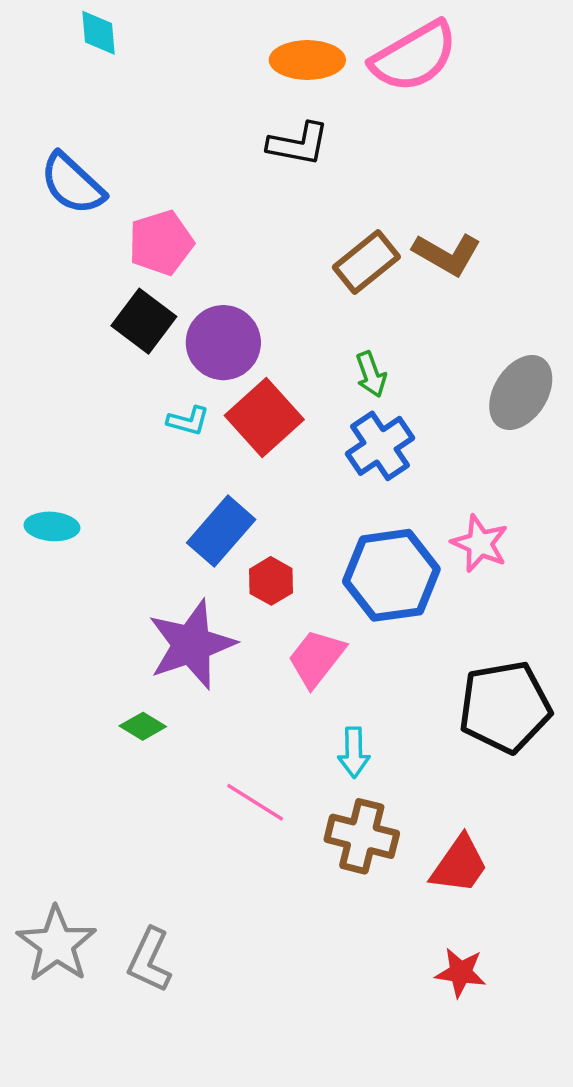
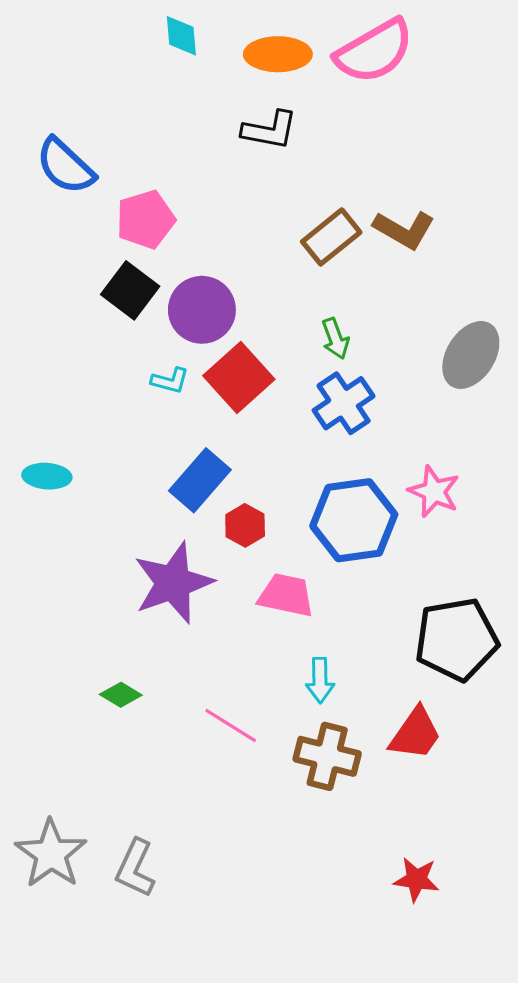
cyan diamond: (99, 33) -> (181, 36), moved
pink trapezoid: (316, 658) -> (286, 595), turned 64
green diamond: (143, 726) -> (121, 695), moved
red trapezoid: (459, 865) -> (415, 734), moved

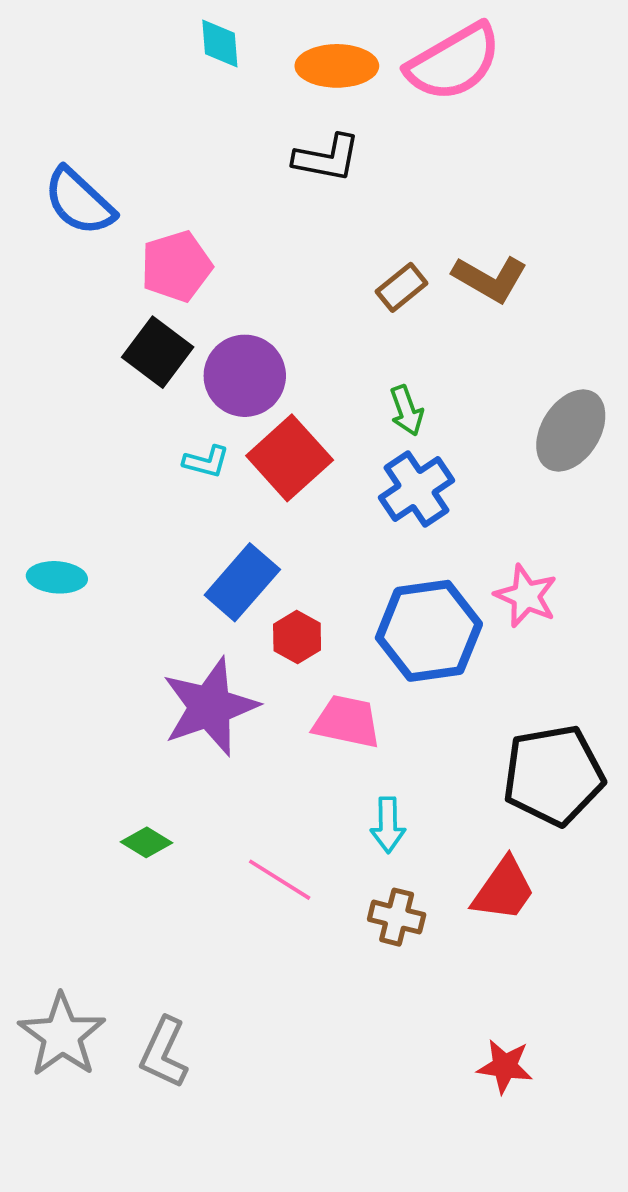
brown rectangle: (331, 237) -> (402, 287), size x0.7
brown cross: (327, 756) -> (397, 917), size x0.7

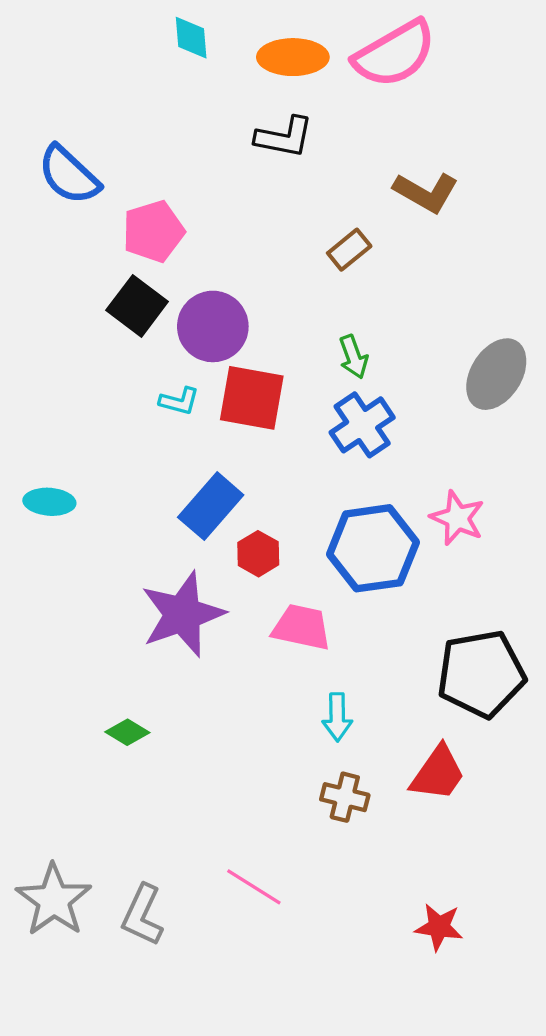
brown L-shape: (490, 279) -> (426, 192), moved
red square: (290, 458) -> (252, 398), turned -38
pink line: (280, 880) -> (254, 887), moved

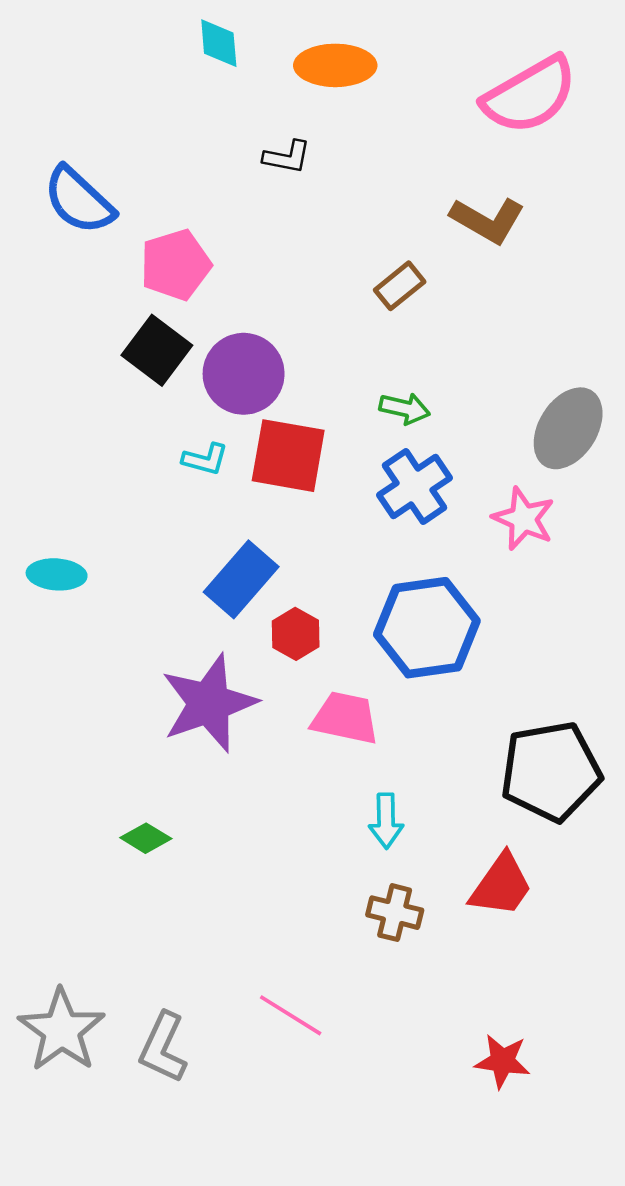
pink semicircle: (395, 54) -> (530, 95), moved
black L-shape: (284, 137) -> (287, 157), moved, size x0.7
green arrow: (353, 357) -> (405, 408), turned -57
pink star: (457, 518) -> (524, 519), moved

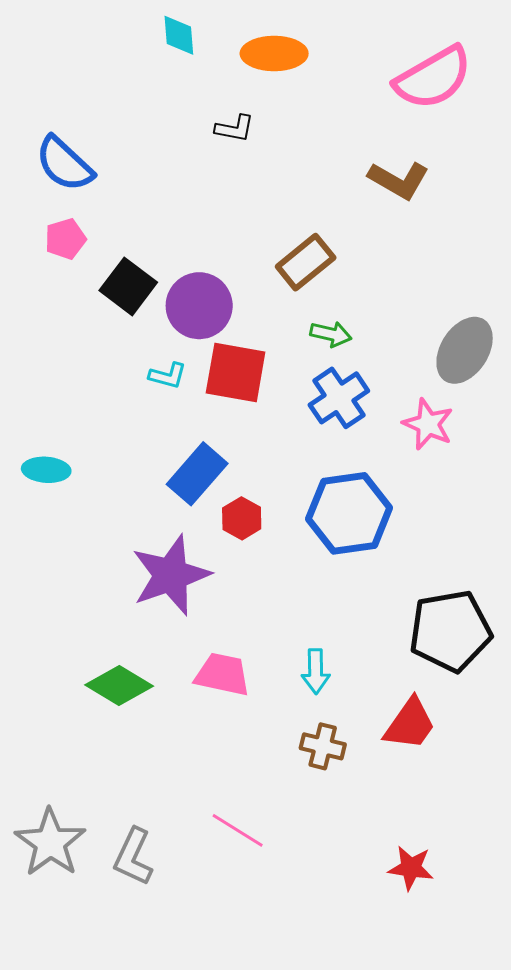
pink pentagon: (175, 265) -> (65, 239), moved, size x0.7
brown rectangle: (400, 286) -> (306, 262), moved, size x1.4
pink trapezoid: (345, 718) -> (222, 674), moved
green diamond: (146, 838) -> (119, 686), size x1.6

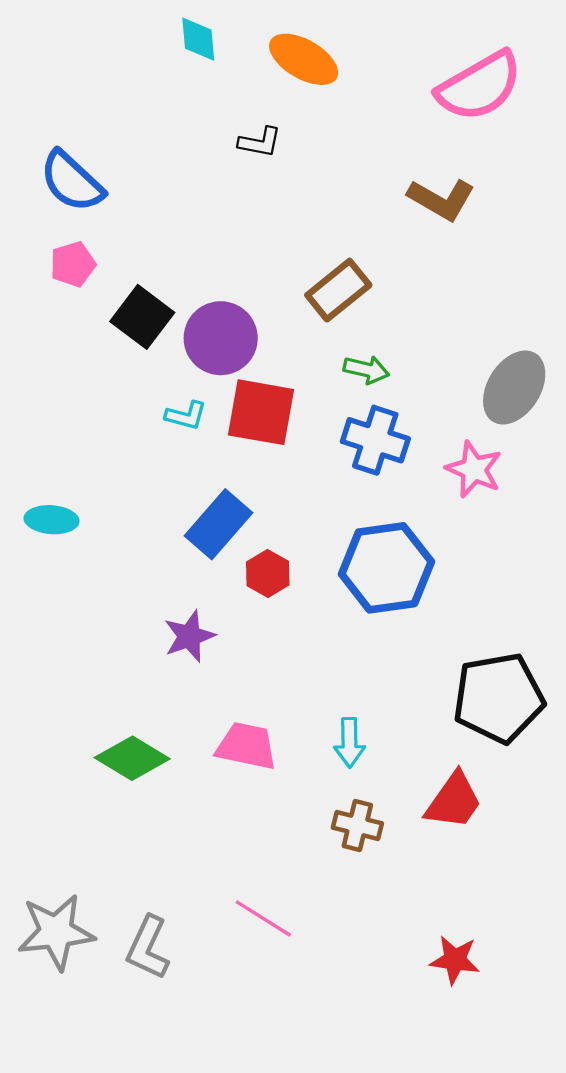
orange ellipse: (274, 54) -> (304, 59), turned 30
blue cross: (339, 398) -> (375, 440), turned -38
purple star: (171, 575) -> (189, 636), size x0.6
gray star: (50, 843) -> (56, 932), turned 30

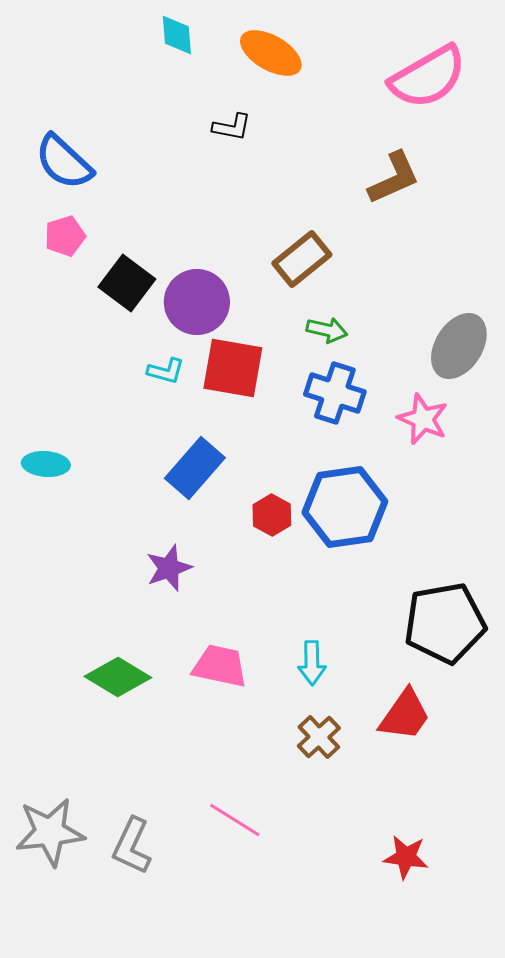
brown L-shape: (441, 199) -> (394, 178), turned -54
red hexagon: (268, 573) -> (272, 515), moved
brown cross: (357, 826) -> (319, 737), turned 33

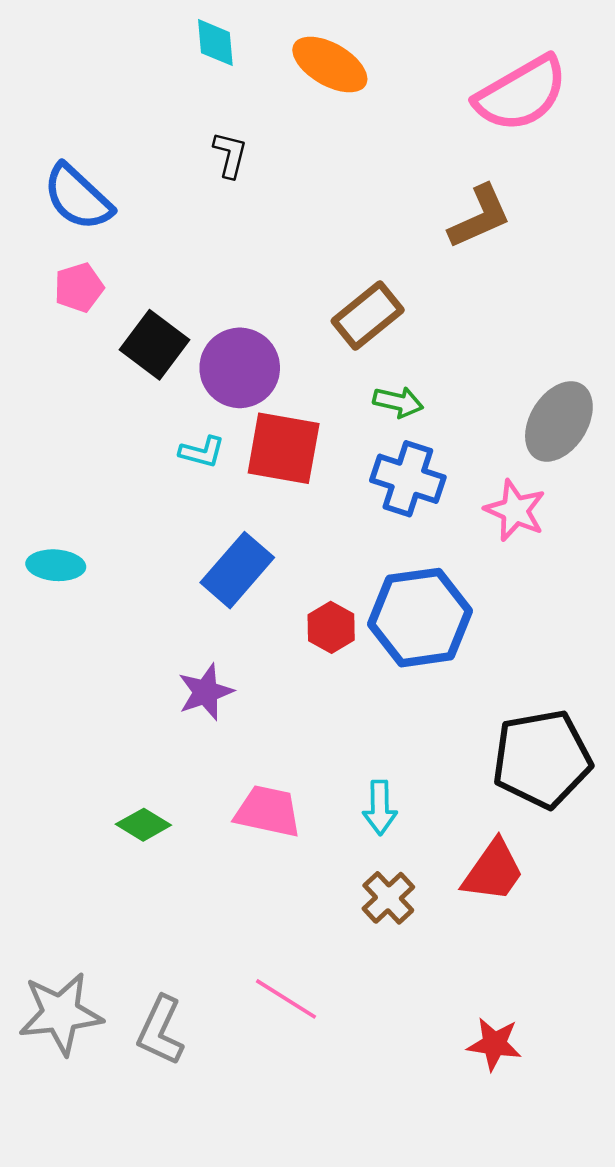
black L-shape: (232, 127) -> (230, 155), moved, turned -87
green diamond: (118, 677) -> (143, 825), size x0.7

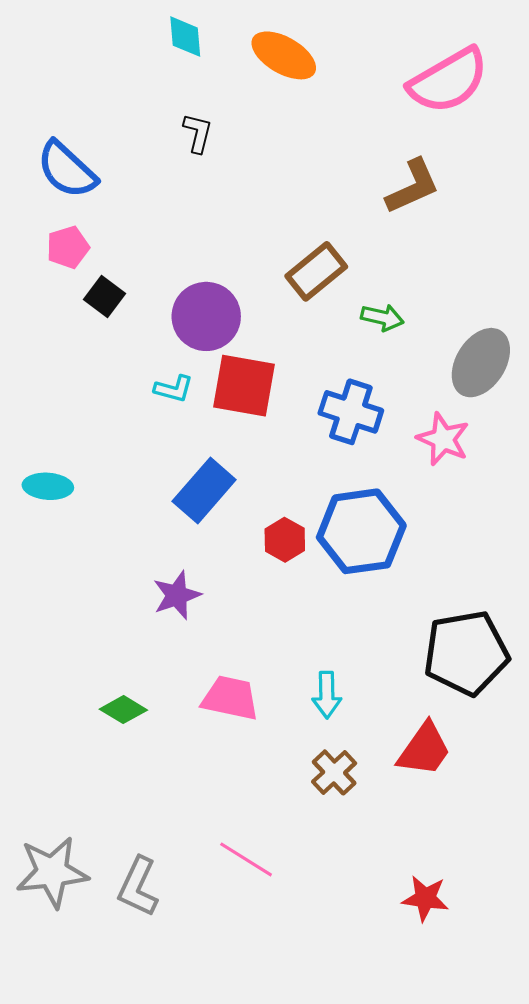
black square: (154, 345) -> (104, 297), moved, size x0.7
green arrow: (398, 402) -> (382, 317), moved

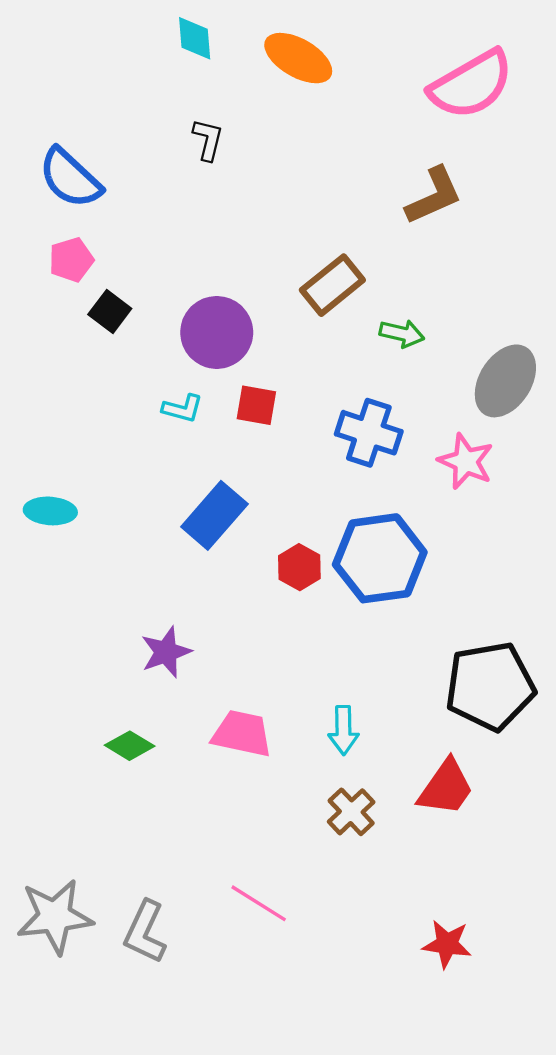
red square: (244, 386) -> (256, 405), size x0.6
purple star: (177, 595) -> (166, 652), moved

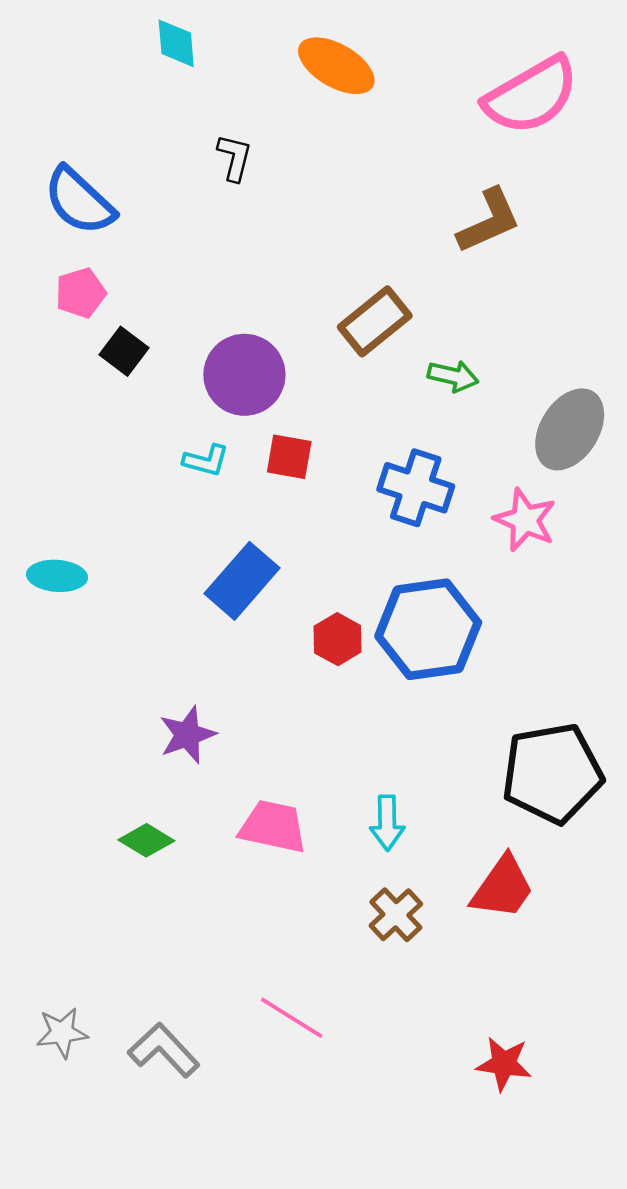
cyan diamond: (195, 38) -> (176, 43), moved
gray star: (55, 917) -> (62, 1033), size x0.6
gray L-shape: (145, 932) -> (164, 1050), turned 112

